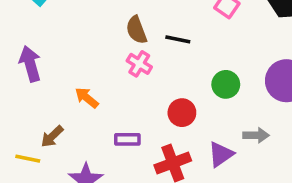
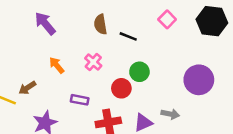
purple arrow: (30, 64) -> (45, 23), moved, turned -35
pink cross: (139, 64) -> (93, 62), moved
green circle: (226, 84) -> (139, 72), moved

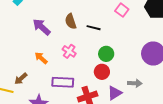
purple arrow: (45, 23) -> (42, 27), moved
red circle: (121, 88) -> (102, 72), moved
purple rectangle: (80, 100) -> (63, 82), size x1.5

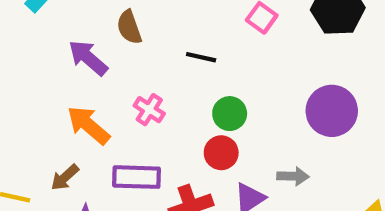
brown semicircle: (71, 21) -> (129, 27), moved
orange arrow: (41, 58) -> (88, 125), size x1.5
brown arrow: (21, 79) -> (65, 177), moved

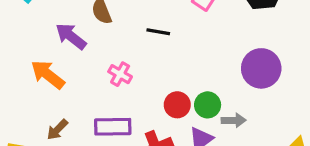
green circle: (230, 114) -> (208, 105), moved
orange arrow: (88, 125) -> (48, 75), moved

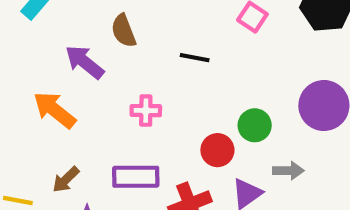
pink cross: (120, 74) -> (146, 111), turned -30
green circle: (208, 105) -> (255, 125), moved

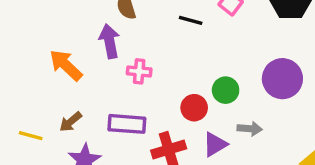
black line: (195, 58) -> (191, 20), moved
purple arrow: (84, 62) -> (110, 41), moved, turned 36

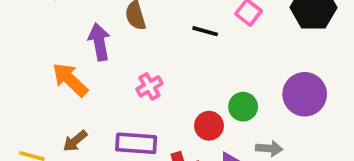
purple arrow: (110, 41) -> (99, 42), moved
pink cross: (139, 71) -> (149, 86), turned -35

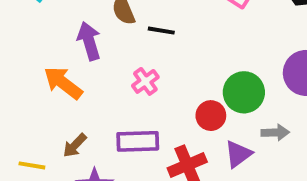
black line: (205, 31) -> (161, 31), moved
green circle: (243, 107) -> (244, 92), size x1.4

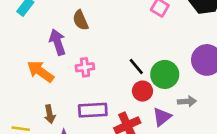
black line: (161, 31) -> (136, 67), moved, turned 42
pink cross: (145, 81) -> (85, 67), moved, turned 30
brown arrow: (75, 145) -> (50, 114), turned -54

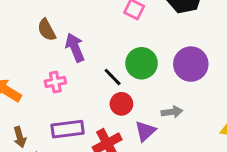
purple arrow: (58, 42) -> (75, 48), moved
green circle: (165, 74) -> (142, 63), moved

